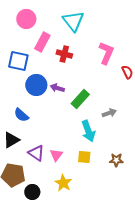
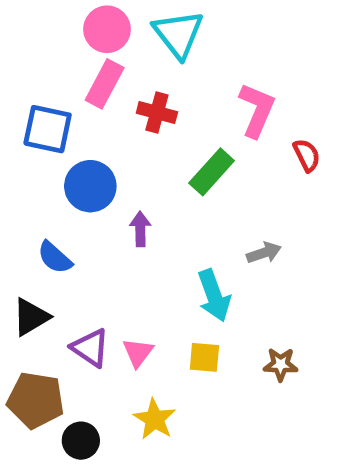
pink circle: (26, 19) -> (107, 29), moved
purple arrow: (57, 88) -> (140, 229), moved, turned 72
green rectangle: (80, 99) -> (212, 172), moved

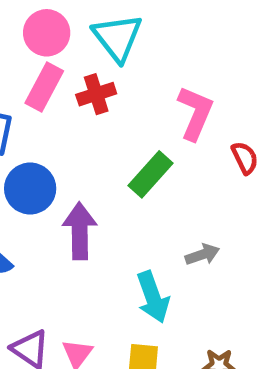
red cross: (157, 112) -> (96, 94), moved, turned -33
purple arrow: (140, 229) -> (80, 231), size x1.6

